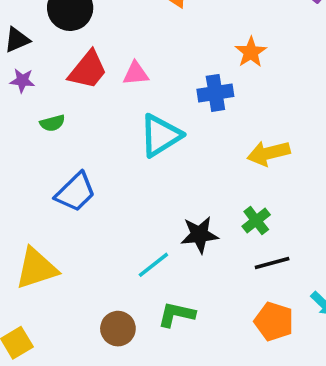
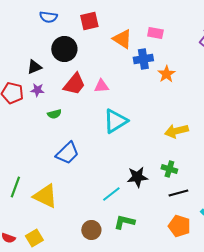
blue cross: (215, 93) -> (143, 59), moved
green cross: (256, 220) -> (169, 169), turned -35
yellow triangle: (36, 268) -> (45, 196), turned 44

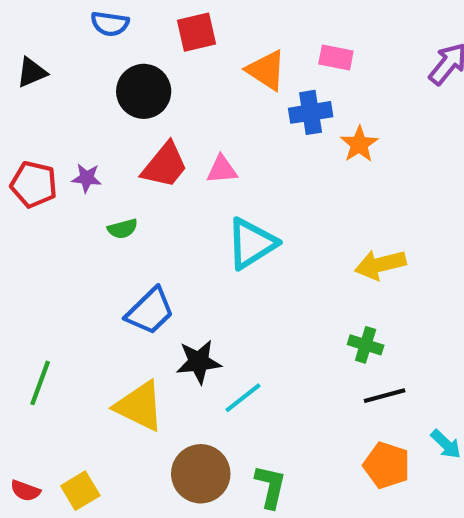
black triangle: (34, 67) -> (32, 72), moved
black star: (137, 177) -> (199, 362), moved
yellow triangle: (45, 196) -> (139, 406), moved
green L-shape: (124, 222) -> (270, 486), moved, turned 90
brown circle: (91, 230) -> (201, 474), size x1.4

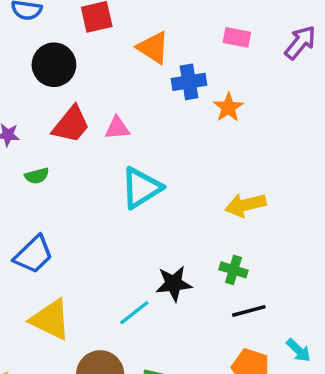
pink rectangle: (336, 58) -> (237, 37), moved
blue trapezoid: (150, 311) -> (33, 255), moved
black star: (199, 362) -> (174, 284), moved

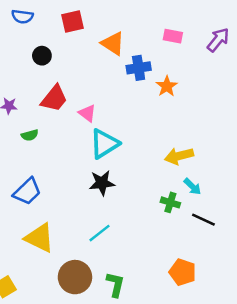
black circle: (54, 65) -> (42, 56), size x0.6
pink triangle: (117, 128) -> (87, 113), moved, turned 42
black star: (174, 284) -> (102, 183), moved
black line: (249, 311) -> (203, 220), moved, turned 40
cyan arrow: (298, 350) -> (192, 187), moved

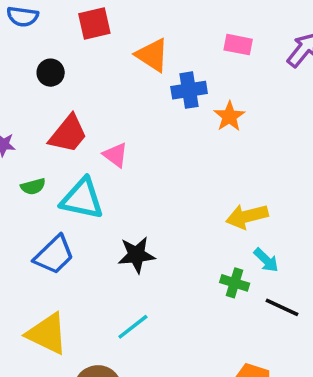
cyan triangle: (104, 144) -> (82, 199), moved, turned 44
blue trapezoid: (27, 191) -> (54, 255), moved

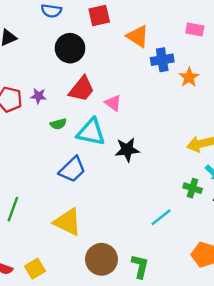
black circle: (51, 73) -> (70, 48), size x1.6
black star: (136, 255) -> (127, 150), moved
cyan line: (133, 327) -> (161, 217), moved

